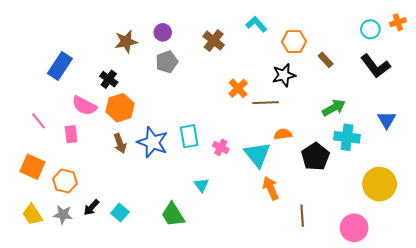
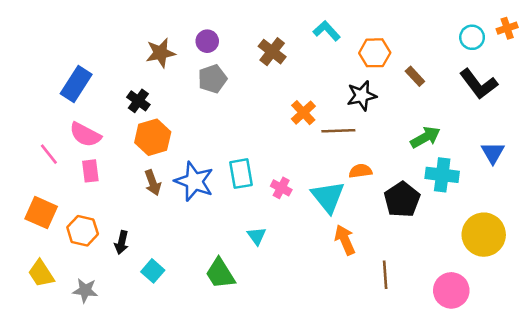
pink semicircle: (84, 106) -> (85, 135), moved
black arrow: (91, 207) -> (122, 242), moved, turned -30
gray star: (63, 215) -> (85, 290), moved

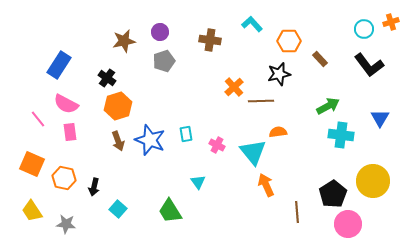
brown cross: (272, 52) -> (210, 40), turned -30
cyan rectangle: (241, 174) -> (186, 134), size x0.7
black pentagon: (402, 200) -> (333, 194), moved

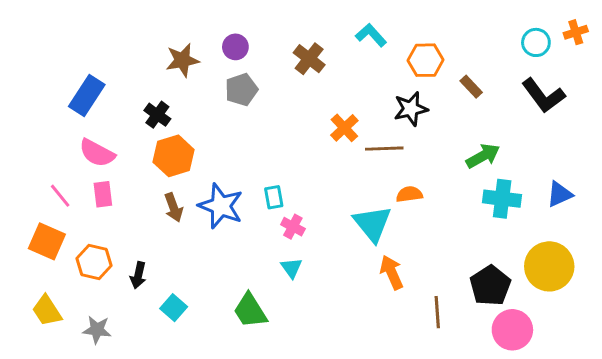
brown cross: (210, 40) -> (309, 59), turned 30
blue triangle: (380, 118) -> (560, 194), moved, turned 36
pink line: (38, 119) -> (60, 196), moved
pink cross: (217, 145) -> (293, 227), moved

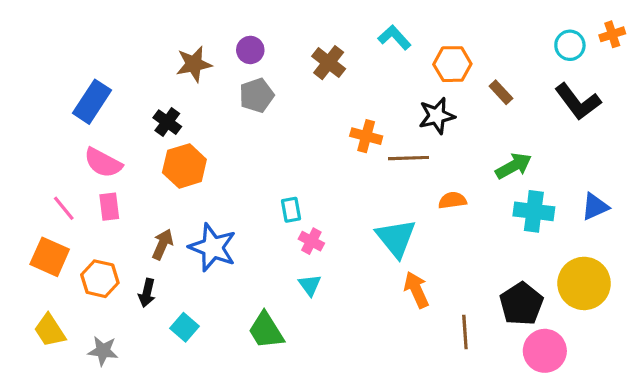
orange cross: (344, 128) -> (366, 136), turned -32
orange semicircle: (409, 194) -> (452, 200), moved
blue star: (221, 206) -> (213, 247), moved
brown arrow: (174, 207) -> (163, 244), moved, turned -136

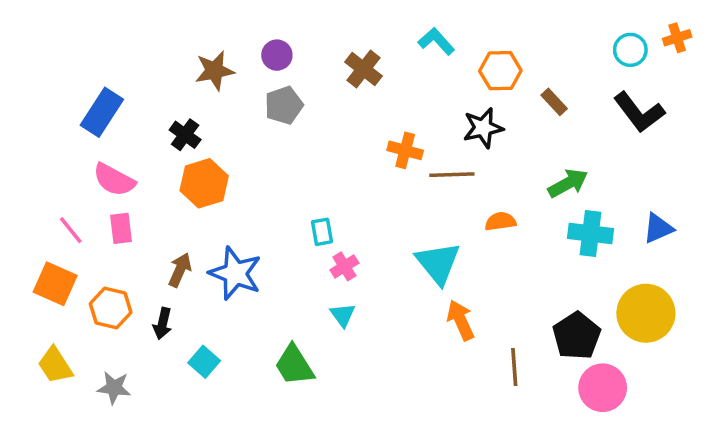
pink cross: (311, 241) -> (344, 266), turned 30

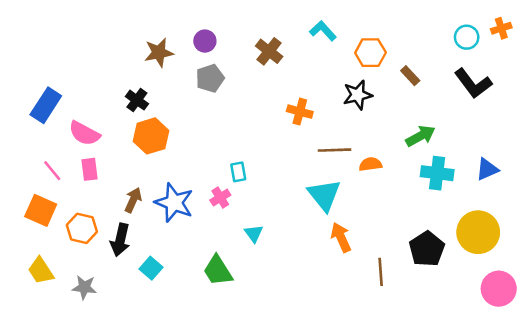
blue rectangle: (102, 112) -> (46, 105), moved
brown line: (452, 175) -> (334, 150), moved
pink cross: (344, 266) -> (220, 198), moved
black arrow: (163, 324) -> (120, 240), size x1.4
pink circle: (603, 388) -> (499, 289), moved

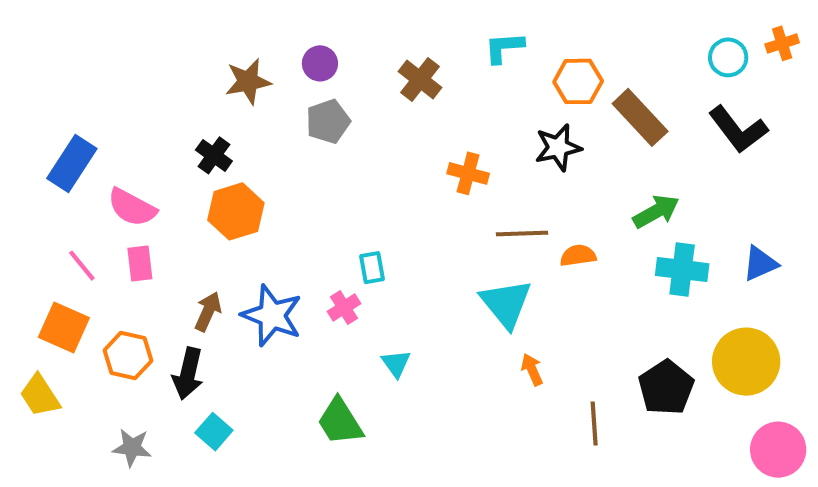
cyan L-shape: (323, 31) -> (504, 47), turned -52
brown rectangle: (410, 76) -> (640, 117), size x1.8
orange arrow: (341, 237) -> (532, 370), size x0.7
cyan square: (151, 268) -> (214, 432), moved
yellow trapezoid: (41, 271) -> (40, 396), moved

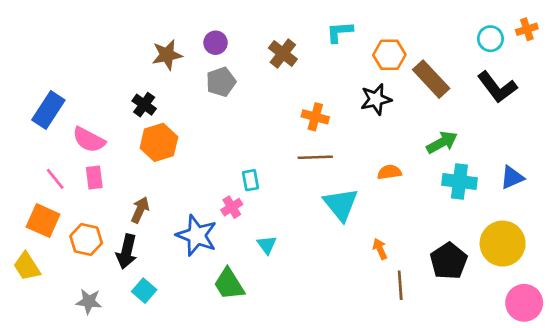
brown line: (522, 233) -> (315, 157), moved
blue star: (272, 316) -> (197, 235), moved
orange arrow: (532, 370) -> (380, 249), moved

